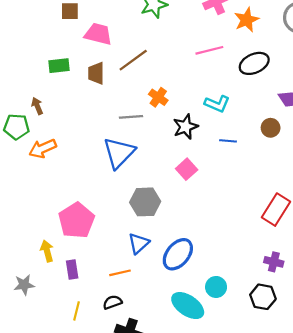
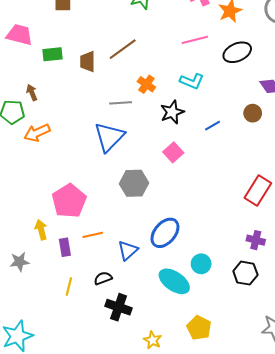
pink trapezoid: (98, 34) -> (19, 35), moved
cyan L-shape: (217, 104) -> (192, 81), moved
blue line: (228, 141) -> (212, 126), turned -35
blue triangle: (139, 243) -> (128, 250), moved
orange line: (120, 273) -> (93, 235), moved

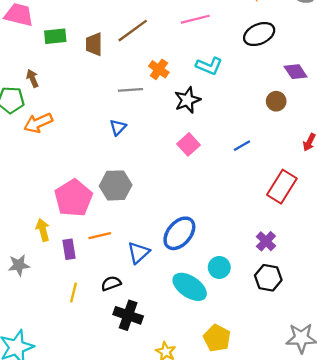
pink line: (195, 40) -> (195, 19), moved
blue line: (212, 126) -> (242, 146), moved
blue triangle: (109, 137) -> (118, 127), size x0.5
gray hexagon: (134, 183) -> (116, 185), moved
purple cross: (256, 240) -> (266, 241), moved, turned 30

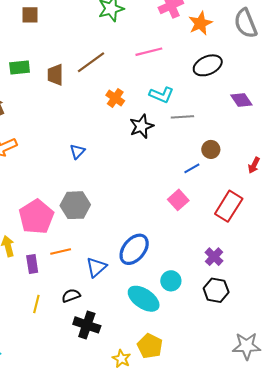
gray line: (130, 90) -> (182, 117), moved
brown circle: (276, 101) -> (211, 149), moved
pink square: (189, 144) -> (178, 200), moved
yellow pentagon: (217, 338) -> (150, 346), moved

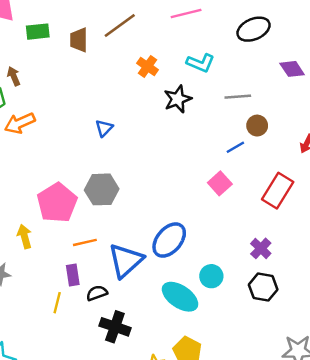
gray line: (182, 117) -> (238, 97), moved
purple rectangle: (32, 264) -> (73, 275), moved
blue triangle: (96, 267) -> (126, 261), size x1.5

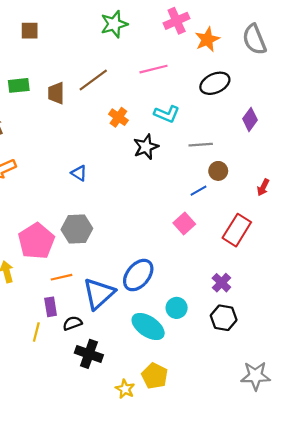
purple diamond: (292, 69) -> (250, 119), turned 70
blue triangle: (104, 128) -> (79, 173), turned -42

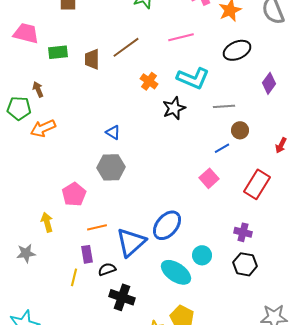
cyan L-shape: (167, 114) -> (193, 78), size x1.4
gray hexagon: (77, 229) -> (111, 167), moved
pink pentagon: (36, 241) -> (74, 194), size x0.7
purple cross: (221, 283) -> (243, 232), turned -30

